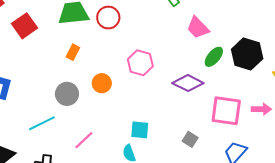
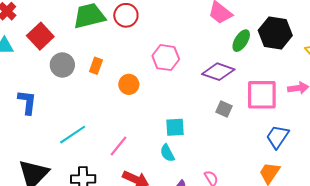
orange rectangle: (73, 52) -> (96, 66), moved
gray circle: (67, 94) -> (62, 65), moved
gray square: (190, 139) -> (224, 109), moved

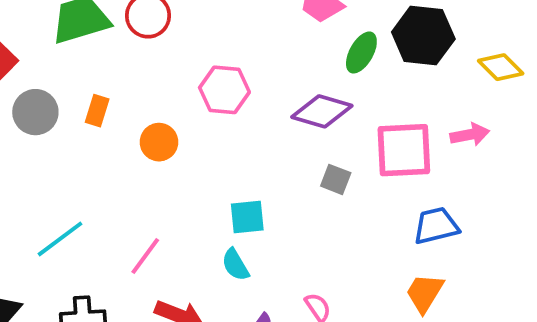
blue trapezoid: (277, 137) -> (436, 226), turned 45

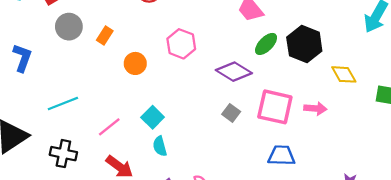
cyan square: (247, 217) -> (153, 117), moved, turned 35

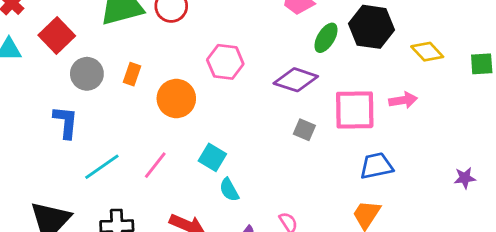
blue L-shape: (22, 58) -> (66, 122), moved
orange circle: (135, 63) -> (176, 98), size x1.4
pink line: (109, 127) -> (155, 165), moved

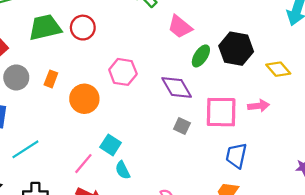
purple diamond: (296, 80) -> (177, 87), turned 40
pink line: (155, 165) -> (83, 164), moved
blue trapezoid: (376, 166) -> (236, 156), turned -68

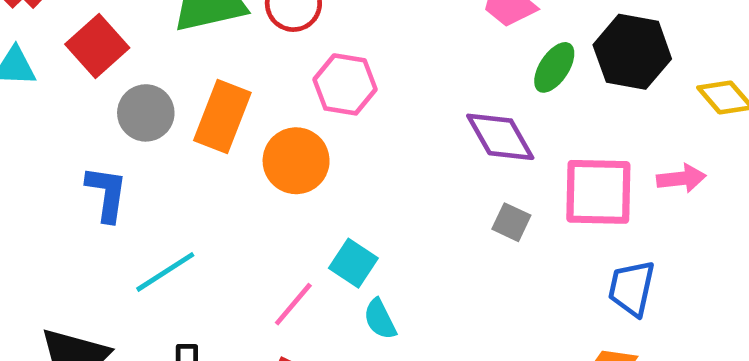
pink hexagon: (123, 72) -> (345, 84), moved
orange rectangle: (51, 79) -> (222, 116), size x1.8

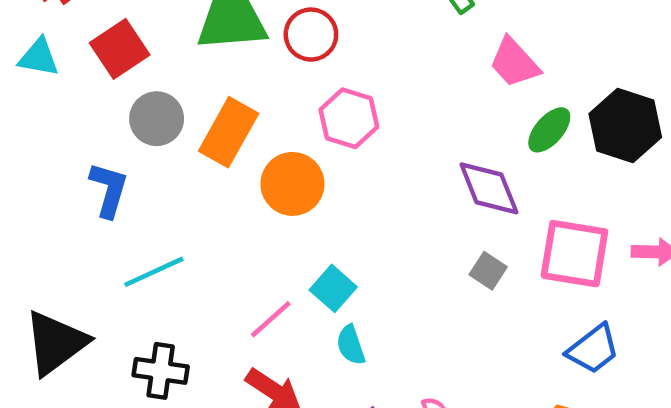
blue trapezoid: (632, 288) -> (593, 349), turned -148

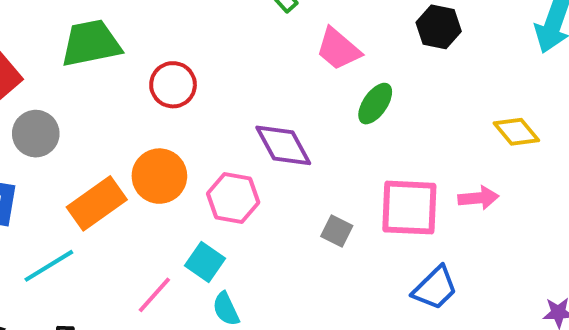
red circle: (311, 35) -> (173, 85), moved
pink hexagon: (349, 118) -> (233, 198), moved
black hexagon: (625, 126) -> (439, 27), moved, size x0.7
orange rectangle: (229, 132) -> (97, 203), moved, turned 32
purple diamond: (489, 188) -> (283, 145), moved

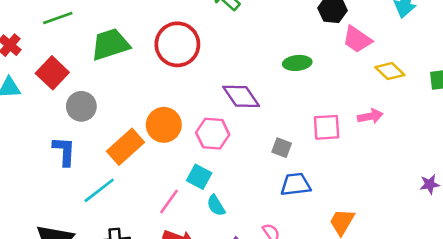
pink trapezoid: (338, 49) -> (357, 39), moved
red circle: (173, 85) -> (177, 44), moved, size x1.5
green ellipse: (375, 104) -> (297, 63), turned 56
pink square: (409, 208) -> (327, 127), size x0.7
blue trapezoid: (435, 288) -> (296, 184), moved, turned -136

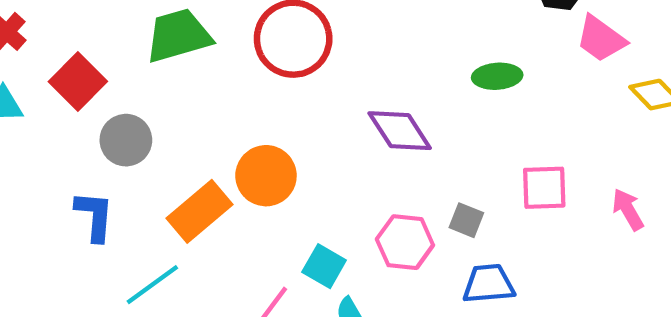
pink arrow: (370, 116) -> (628, 210), moved, turned -110
pink hexagon: (213, 134) -> (405, 242), moved

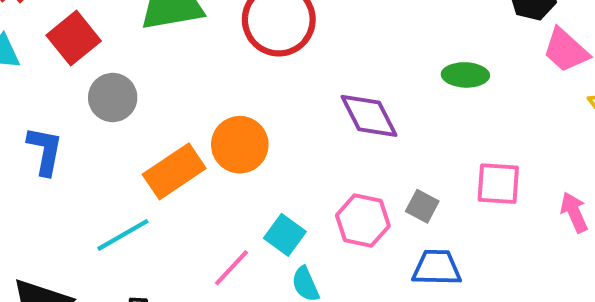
blue L-shape: (94, 216) -> (45, 151), moved

